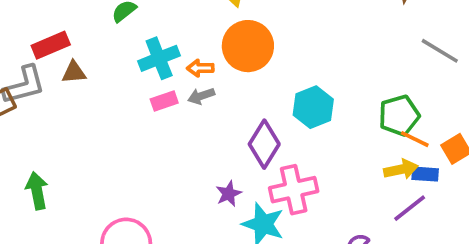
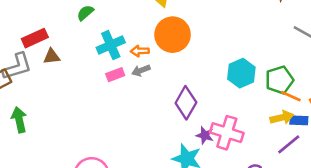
cyan hexagon: (313, 107) -> (241, 73), moved
pink cross: (294, 190) -> (227, 133), moved, turned 32
green arrow: (37, 191) -> (19, 120), moved
purple star: (229, 194) -> (205, 135), moved, turned -30

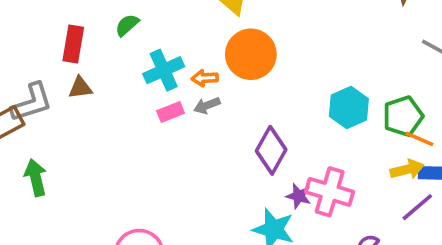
red rectangle: (35, 38) -> (73, 44), moved, turned -55

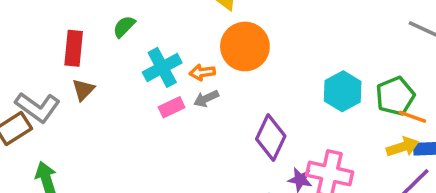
brown triangle: (80, 88) -> (83, 90), turned -35
gray L-shape: (32, 102) -> (38, 107), turned 57

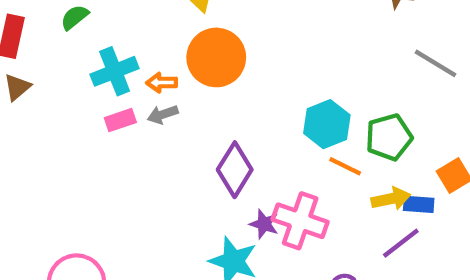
orange line: (412, 117) -> (345, 166), moved

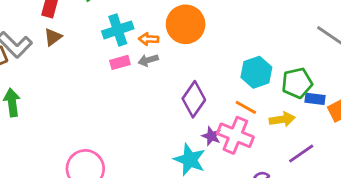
orange line: (345, 166) -> (246, 107), moved
yellow arrow: (391, 199) -> (282, 119), moved
blue rectangle: (419, 204) -> (315, 99), moved

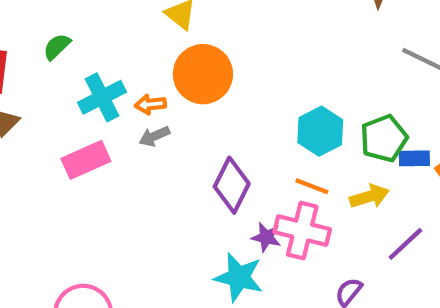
pink rectangle: (120, 62) -> (86, 160), moved, size x1.5

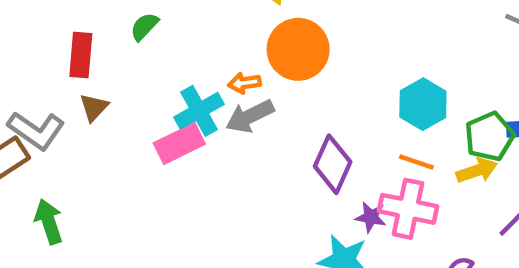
cyan cross: (102, 97) -> (199, 111), moved
gray arrow: (154, 136) -> (250, 116), size x1.5
green pentagon: (384, 138) -> (490, 137), moved

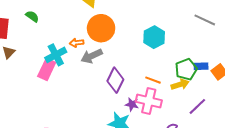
green semicircle: (144, 26) -> (32, 16), turned 80
cyan hexagon: (423, 104) -> (154, 37), moved
gray arrow: (250, 116) -> (92, 56), moved
pink rectangle: (179, 144) -> (47, 69), turned -40

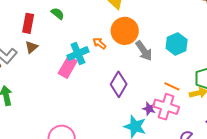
orange arrow: (77, 43) -> (99, 43), turned 40
gray arrow: (92, 56) -> (144, 51), moved, turned -105
purple diamond: (115, 80) -> (119, 84), moved

